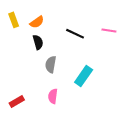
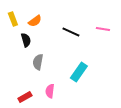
black semicircle: (38, 42) -> (26, 40), moved
gray semicircle: (51, 64) -> (38, 62), moved
red rectangle: (17, 101) -> (25, 97), moved

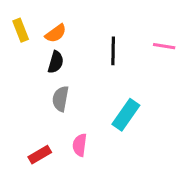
black line: (71, 32) -> (113, 51), turned 66
black semicircle: (26, 40) -> (56, 62), moved, turned 32

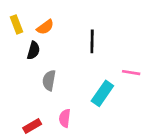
pink line: (164, 46) -> (131, 73), moved
black semicircle: (56, 62) -> (33, 50), moved

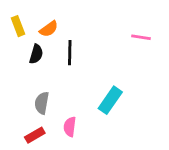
black line: (92, 41) -> (70, 53), moved
pink line: (131, 73) -> (141, 37), moved
gray semicircle: (49, 80) -> (42, 103), moved

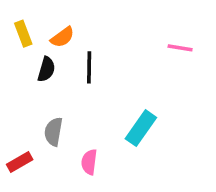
red rectangle: (35, 135) -> (20, 162), moved

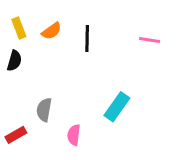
black line: (89, 67) -> (87, 38), moved
black semicircle: (46, 69) -> (14, 61), moved

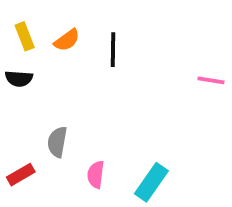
pink line: (150, 40) -> (211, 80), moved
black semicircle: (14, 61) -> (19, 79), turned 78
cyan rectangle: (117, 107) -> (151, 182), moved

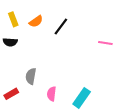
black line: (113, 50) -> (61, 27), turned 36
pink line: (211, 80) -> (105, 43), moved

